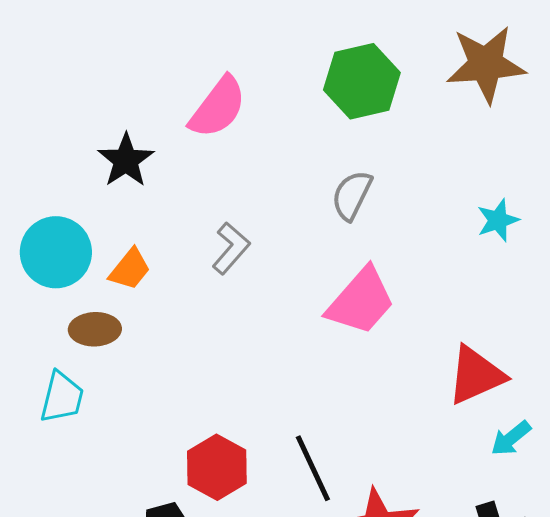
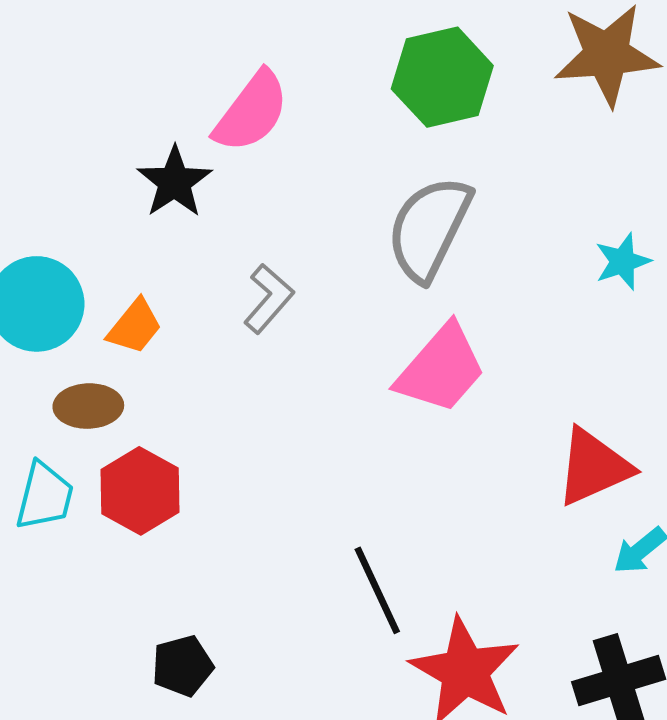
black star: (126, 160) -> (174, 182), moved
gray semicircle: (352, 195) -> (429, 228), size x1.6
red hexagon: (217, 467) -> (140, 491), moved

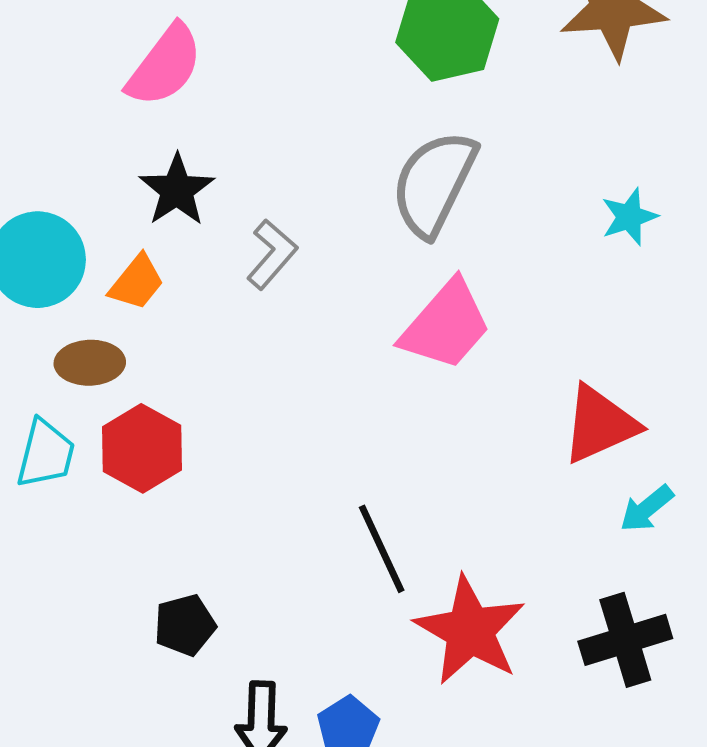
pink semicircle: (251, 112) -> (165, 65), moved
black star: (174, 182) -> (177, 190), moved

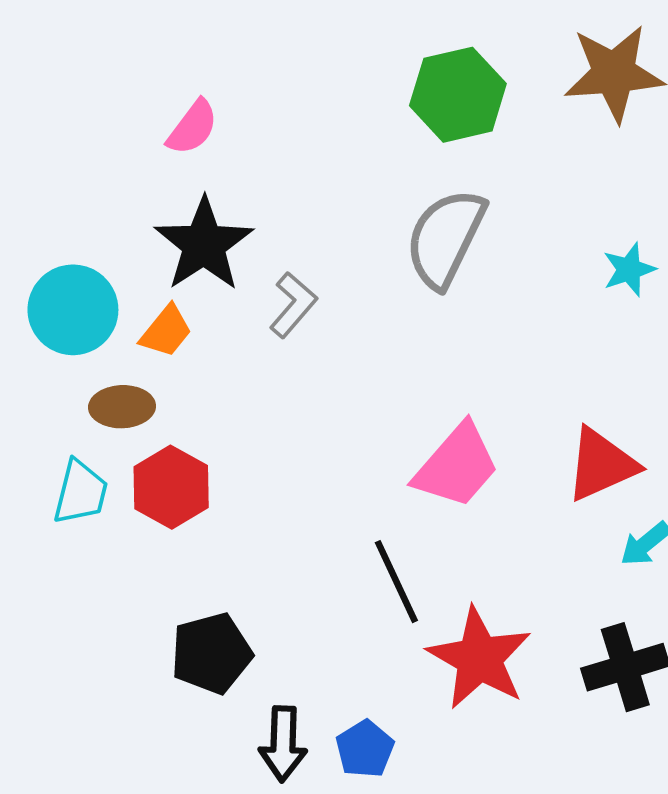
pink semicircle: (165, 65) -> (192, 127), size x0.7
black star: (177, 190) -> (204, 244), size x1.4
pink trapezoid: (446, 325) -> (457, 466), moved
black pentagon: (185, 625) -> (211, 653), size x1.4

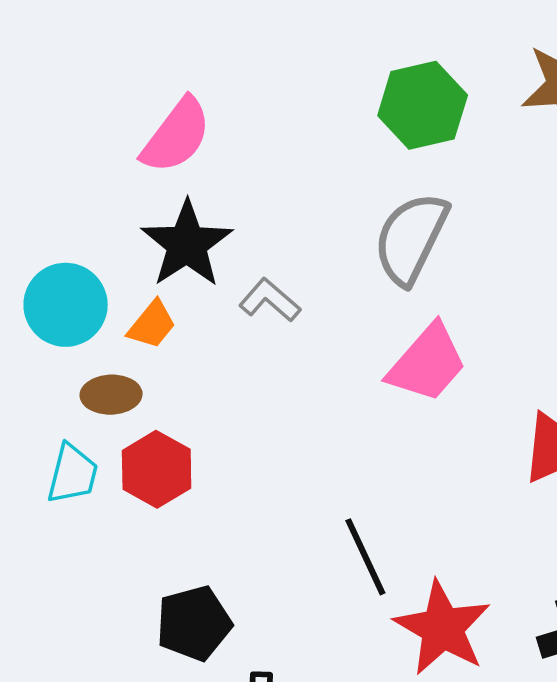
pink semicircle: (192, 127) -> (176, 136), size x1.5
gray L-shape: (293, 305) -> (270, 300), turned -90
pink trapezoid: (457, 466) -> (427, 363), moved

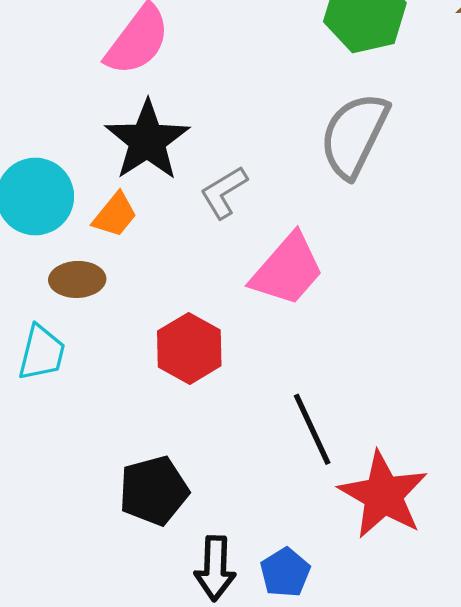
gray L-shape: (270, 300) -> (224, 192), turned -72
pink trapezoid: (427, 363) -> (287, 270), moved
red hexagon: (157, 469) -> (189, 348), moved

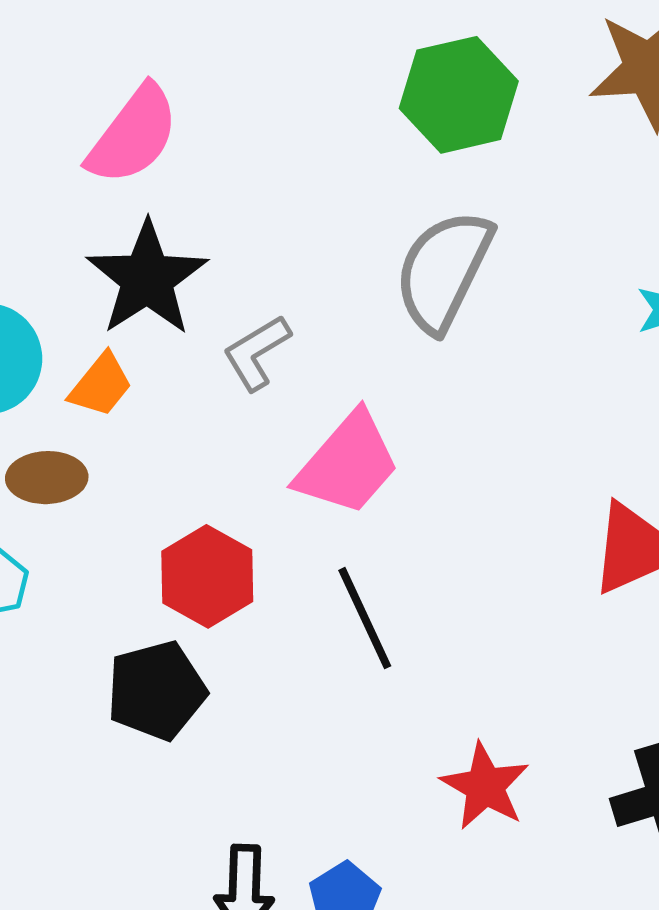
black line: (312, 429) -> (365, 618), moved
black pentagon: (154, 491) -> (156, 691), moved
red star: (383, 495) -> (485, 786), size x0.7

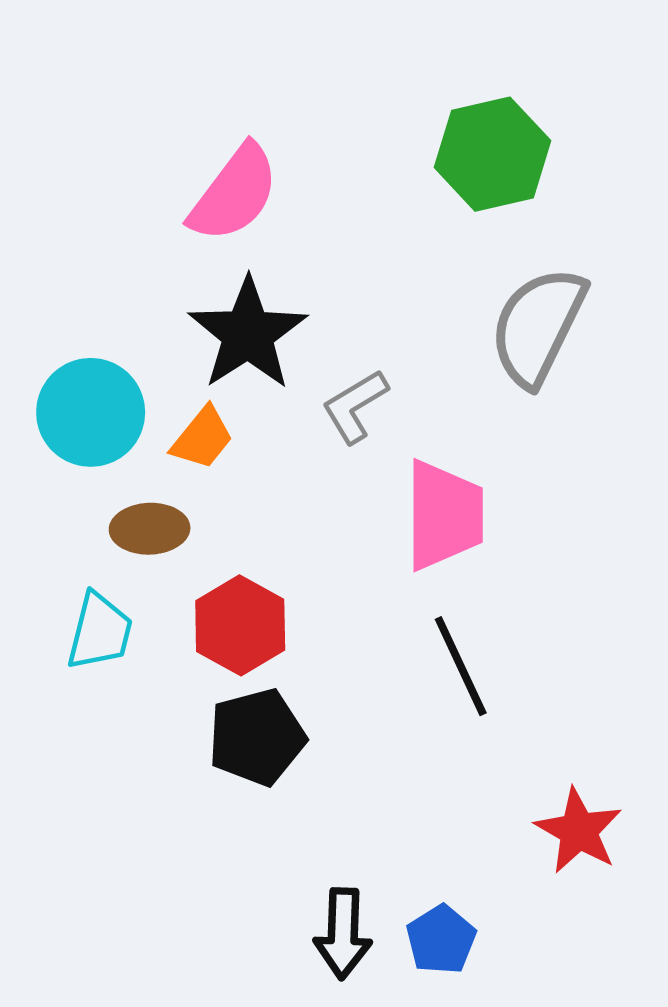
green hexagon: (459, 95) -> (492, 154), moved
pink trapezoid: (348, 464) -> (444, 515), turned -41
red hexagon: (207, 576) -> (240, 625), moved

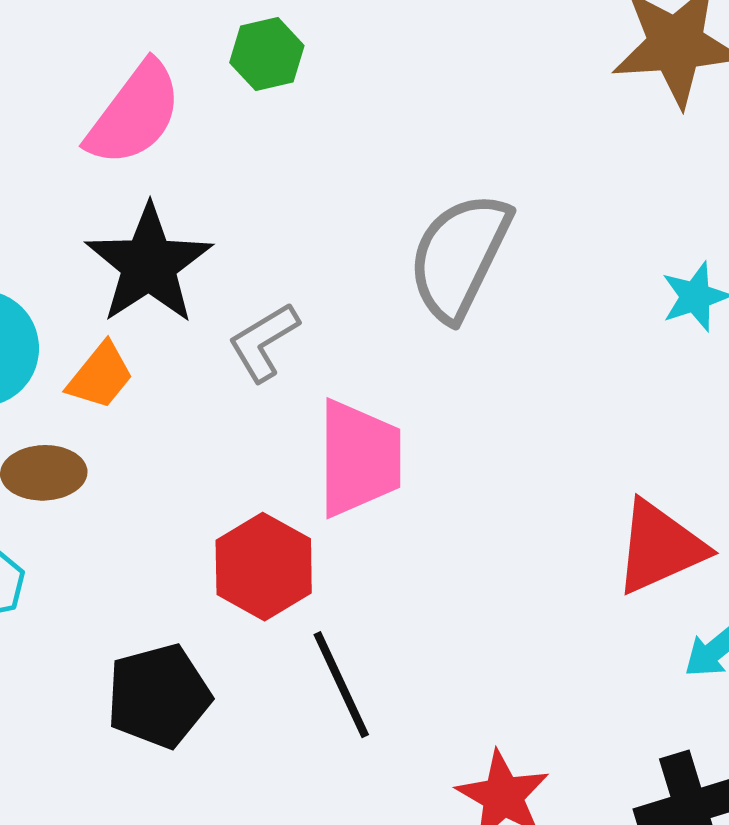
green hexagon: (492, 154) -> (267, 54), moved, size x0.6
red hexagon: (240, 625) -> (264, 567), moved
black line: (461, 666) -> (341, 685), moved

